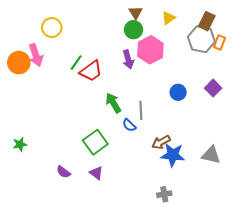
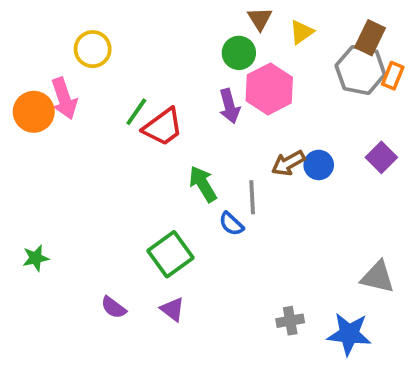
brown triangle: (136, 13) -> (260, 19), moved
brown arrow: (161, 142) -> (288, 163), moved
blue star: (173, 155) -> (349, 334), moved
gray cross: (164, 194) -> (290, 321), moved

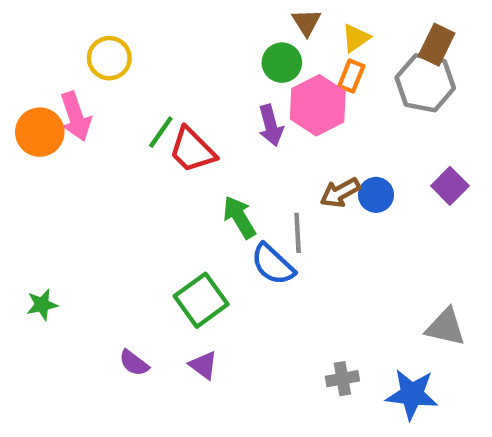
orange rectangle: (393, 76) -> (351, 76), moved
red trapezoid: (163, 127) -> (192, 150), turned 81
blue semicircle: (231, 224) -> (273, 264), size x1.5

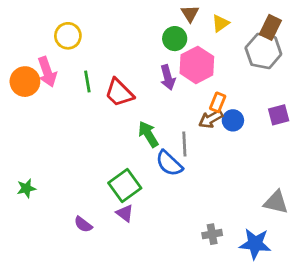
orange rectangle: (351, 76) -> (218, 102), moved
green line: (161, 132) -> (87, 82), moved, turned -45
purple square: (450, 186) -> (279, 115), turned 30
purple triangle: (203, 365) -> (125, 213), moved

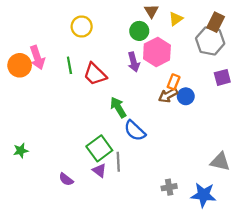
yellow circle: (68, 36) -> (82, 27), moved
purple square: (279, 115) -> (222, 77), moved
gray line: (184, 144) -> (118, 162), moved

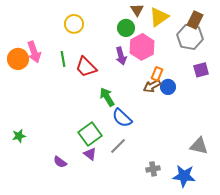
yellow triangle: (176, 19) -> (159, 17), size x1.5
gray line: (118, 162) -> (118, 146), moved, turned 48

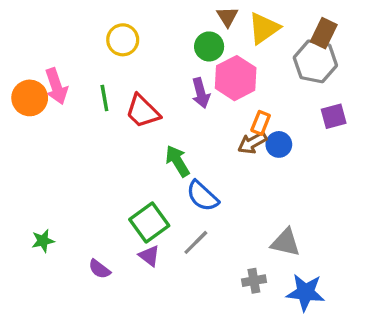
green star: (19, 136) -> (43, 241), moved
gray triangle: (199, 146) -> (285, 242), moved

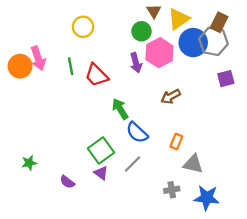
orange rectangle: (261, 123) -> (176, 141), moved
blue circle: (279, 144) -> (193, 43), moved, size x1.6

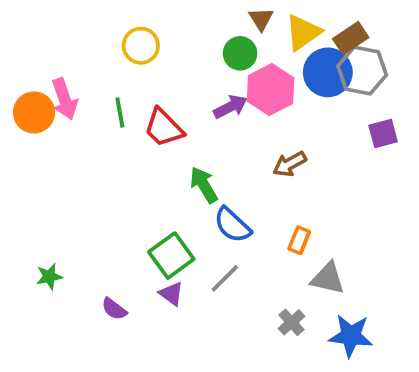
brown rectangle: (219, 22) -> (351, 38), moved, turned 30
purple arrow: (136, 63) -> (230, 107), turned -102
gray cross: (172, 190) -> (292, 322), turned -32

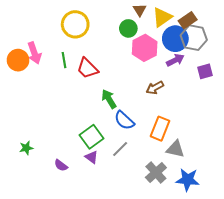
yellow circle: (141, 46) -> (75, 24), size x1.4
purple arrow: (230, 107) -> (175, 60), moved
orange rectangle: (299, 240) -> (160, 129), size x1.6
gray cross: (292, 322) -> (156, 173), size x1.5

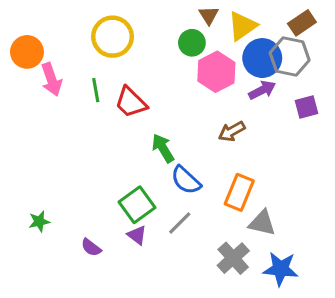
brown rectangle: (188, 20) -> (302, 23), moved
orange circle: (18, 60) -> (27, 52), moved

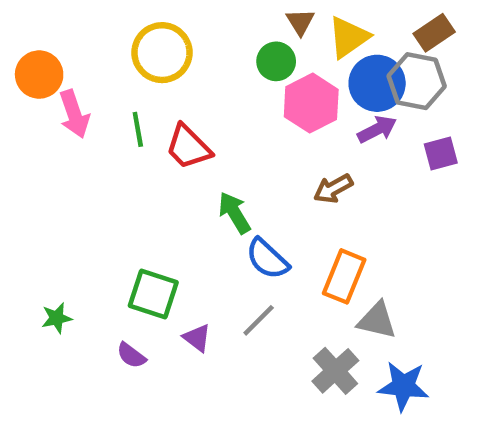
green square: (137, 205) -> (153, 294), moved, turned -36

